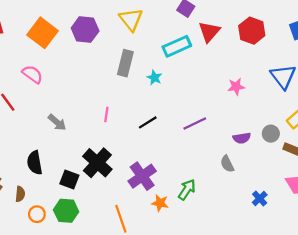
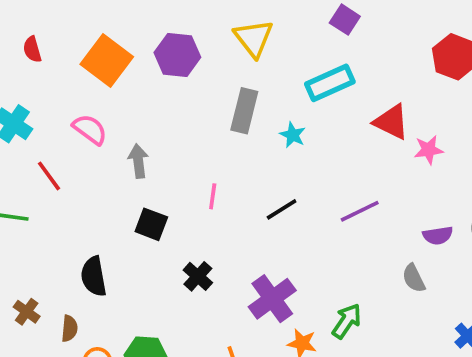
red triangle: (209, 32) -> (391, 122), moved, turned -45
gray arrow: (57, 122) -> (138, 161), moved, turned -138
black cross: (97, 163) -> (198, 276), size x0.6
black square: (69, 179) -> (151, 224), moved

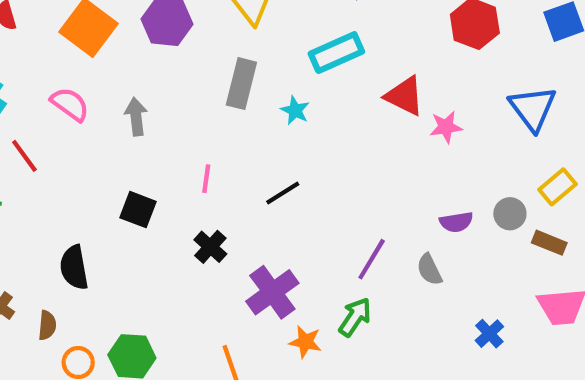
gray arrow: (138, 161) -> (136, 117), moved
purple line: (360, 211) -> (372, 259), moved, turned -33
black cross: (198, 276) -> (210, 247), moved

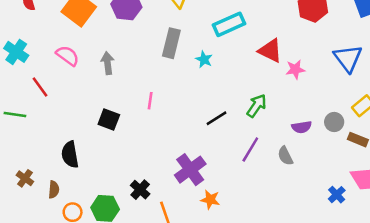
black line: (283, 193) -> (216, 118), moved
black cross: (210, 247) -> (140, 190), moved
green arrow: (355, 317) -> (257, 106), moved
blue cross: (489, 334) -> (337, 195), moved

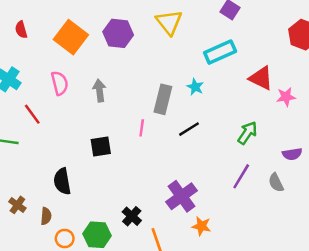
gray rectangle: (171, 43) -> (163, 99), moved
pink semicircle: (68, 56) -> (60, 83), turned 40
black line: (216, 118) -> (189, 129), moved
black square: (109, 119) -> (101, 147), turned -30

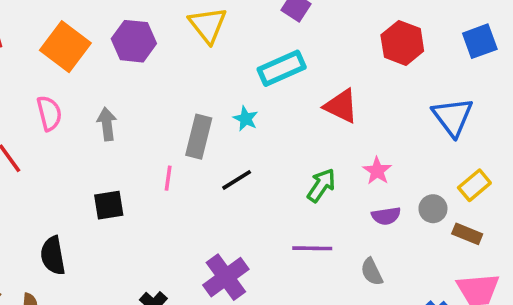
pink star: (286, 97) -> (377, 171), moved, turned -30
purple line: (241, 176) -> (312, 248), turned 60
gray semicircle: (276, 183) -> (372, 272), moved

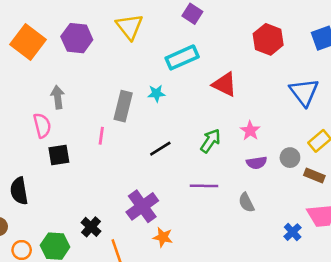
pink semicircle: (49, 113) -> (42, 125), moved
cyan star: (246, 119) -> (156, 93), turned -30
black line: (237, 180) -> (160, 149), moved

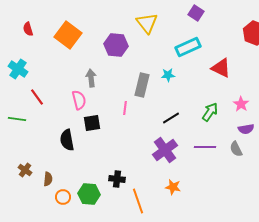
purple hexagon: (77, 38) -> (116, 45), moved
black semicircle: (19, 191) -> (67, 140), moved
gray semicircle: (246, 202) -> (236, 149), moved
purple cross: (142, 206) -> (165, 150), moved
black cross: (91, 227) -> (117, 179), turned -35

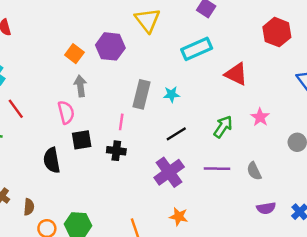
orange square: (68, 35) -> (74, 54), moved, size x0.6
cyan star: (168, 75) -> (171, 94), moved
purple semicircle: (246, 129) -> (266, 208), moved
black cross: (117, 179) -> (116, 151), moved

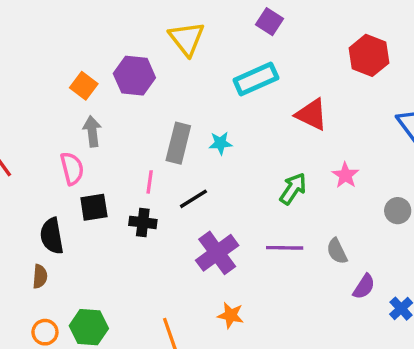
black line: (176, 134) -> (193, 199), moved
brown semicircle: (29, 207) -> (40, 276), moved
purple semicircle: (266, 208) -> (364, 287), moved, turned -48

